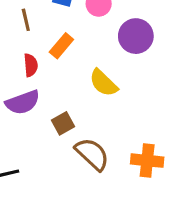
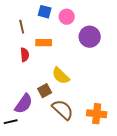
orange rectangle: (61, 46) -> (44, 43), turned 49
yellow semicircle: (103, 83) -> (61, 76), moved
purple semicircle: (23, 102) -> (24, 104), moved, turned -35

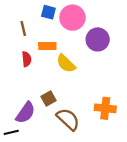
pink circle: (67, 17) -> (72, 18), size x1.5
yellow semicircle: (61, 76) -> (66, 64), moved
orange cross: (97, 114) -> (105, 108), moved

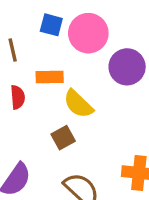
brown square: (48, 98) -> (63, 138), moved

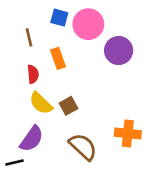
orange rectangle: (50, 77) -> (58, 58), turned 72
yellow semicircle: (78, 104) -> (41, 103), moved

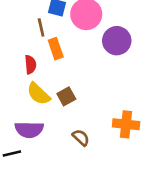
brown line: (29, 37) -> (41, 27), moved
purple semicircle: (32, 139) -> (29, 130), turned 56
brown semicircle: (83, 147) -> (81, 138), size x0.6

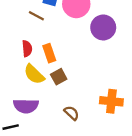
brown line: (41, 27) -> (36, 16), turned -49
orange rectangle: (56, 49) -> (49, 53), moved

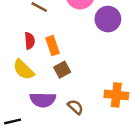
yellow semicircle: (34, 74) -> (24, 70), moved
purple semicircle: (26, 106) -> (43, 100), moved

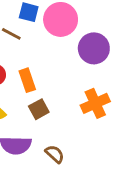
orange cross: (116, 95) -> (95, 103), moved, turned -30

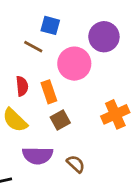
pink circle: (61, 19) -> (74, 64), moved
purple circle: (94, 48) -> (104, 37), moved

